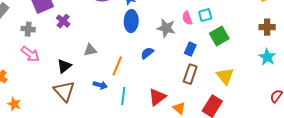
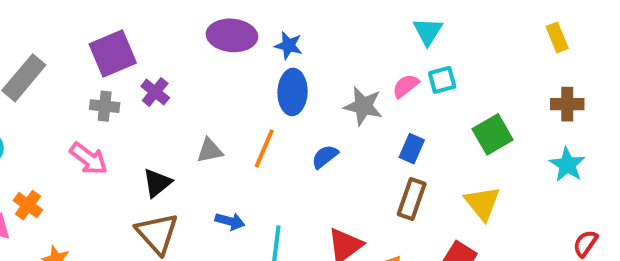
pink semicircle: (187, 18) -> (406, 86), turned 72
gray cross: (28, 29) -> (105, 106), moved
green square: (219, 36) -> (493, 134), moved
orange line: (117, 66) -> (264, 149), moved

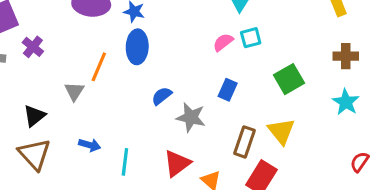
gray star: (363, 106) -> (191, 117), moved
orange line: (264, 149) -> (99, 67), moved
gray triangle: (210, 151) -> (74, 91), turned -45
brown rectangle: (412, 199) -> (245, 142), moved

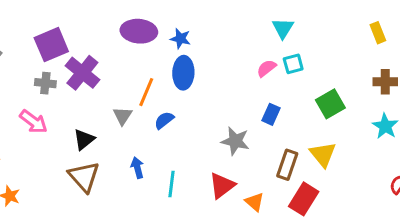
purple cross: (33, 47) -> (82, 73), size x1.6
blue semicircle: (162, 96) -> (164, 120), moved
blue arrow: (90, 145) -> (137, 168), turned -120

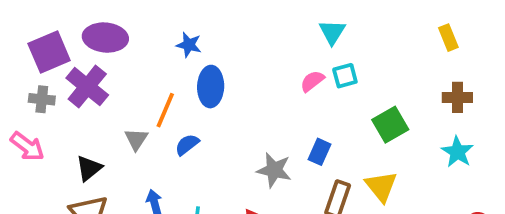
purple ellipse: (139, 31) -> (105, 38), moved
blue star: (180, 39) -> (189, 45), moved
blue rectangle: (271, 114) -> (320, 152), moved

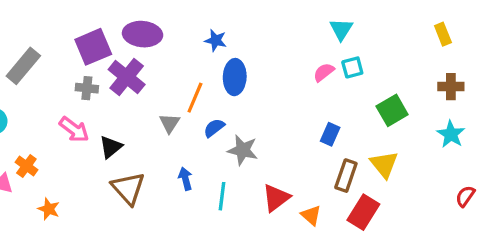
black triangle: (89, 168) -> (111, 147), moved
gray star: (274, 170) -> (243, 150), moved

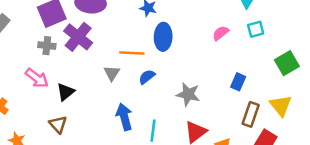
pink semicircle: (324, 72) -> (221, 33), moved
orange line: (195, 98) -> (132, 53), turned 70
gray star: (243, 150) -> (188, 94), moved
blue arrow: (185, 179) -> (124, 117), size x1.5
brown triangle: (128, 188) -> (58, 124), moved, size x0.7

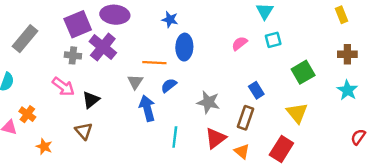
blue rectangle: (238, 82) -> (256, 90), turned -56
brown rectangle: (251, 114) -> (246, 118), moved
blue arrow: (124, 117) -> (147, 108), moved

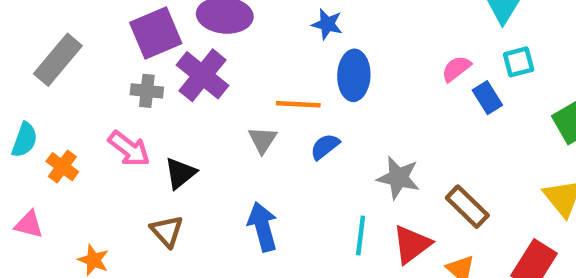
blue rectangle: (256, 90) -> (487, 98), moved
blue arrow: (147, 108) -> (263, 227), moved
orange cross: (27, 114) -> (62, 167), moved
brown rectangle: (246, 118) -> (467, 207), turned -65
cyan line: (175, 137) -> (361, 236), moved

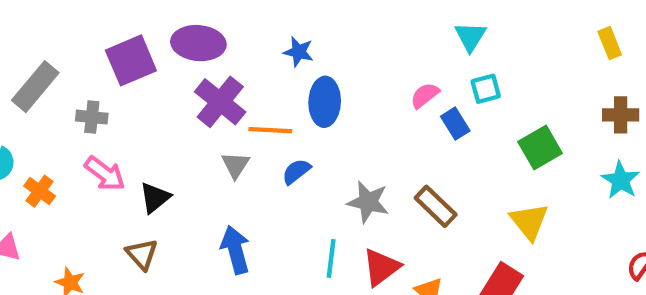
purple cross: (203, 75) -> (220, 102), moved
gray cross: (147, 91) -> (92, 117), moved
brown rectangle: (467, 207) -> (436, 206), moved

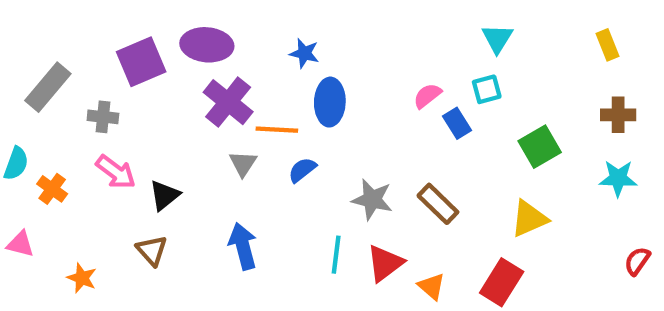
cyan triangle: (470, 37) -> (497, 38), moved
cyan star: (621, 180) -> (618, 178), turned -30
yellow triangle: (529, 222) -> (529, 219), turned 45

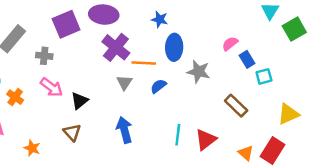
cyan square: (487, 89) -> (264, 76), moved
green square: (540, 147) -> (294, 29), moved
gray star: (372, 200) -> (198, 72), moved
orange triangle: (432, 286) -> (246, 153), moved

